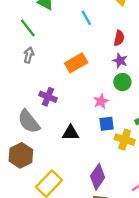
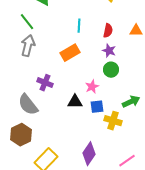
cyan line: (86, 18) -> (79, 26), moved, turned 32
gray arrow: (29, 55) -> (28, 46), size x1.5
black triangle: (71, 133) -> (75, 102), moved

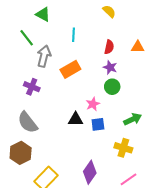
cyan line: (79, 26) -> (73, 35), moved
gray arrow: (28, 46) -> (44, 56), moved
purple cross: (45, 83) -> (32, 87), moved
yellow cross: (113, 121) -> (123, 148), moved

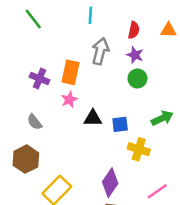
gray arrow: (44, 56) -> (100, 51), moved
orange rectangle: (70, 69) -> (71, 72), moved, turned -48
pink star: (93, 104) -> (69, 100), moved
gray semicircle: (28, 122) -> (35, 122), size x0.6
yellow cross: (123, 148) -> (139, 149), moved

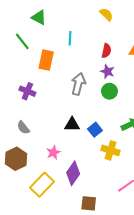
gray arrow: (100, 51) -> (78, 84), moved
orange rectangle: (71, 72) -> (46, 60), moved
pink star: (69, 100) -> (53, 152), moved
blue square: (120, 124) -> (95, 130), turned -32
purple diamond: (110, 183) -> (73, 173), moved

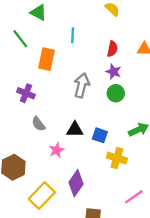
gray semicircle: (23, 128) -> (38, 124), moved
blue square: (95, 130) -> (100, 135), turned -32
pink star: (53, 152) -> (57, 150), moved

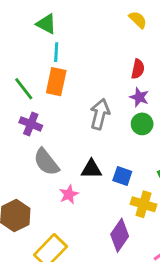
cyan line: (73, 35) -> (56, 52), moved
green line: (20, 39) -> (24, 89), moved
gray semicircle: (38, 124) -> (46, 162), size x1.5
purple diamond: (76, 183) -> (120, 235), moved

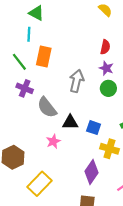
cyan line: (56, 52) -> (29, 34), moved
gray semicircle: (46, 162) -> (47, 107), moved

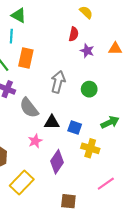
red semicircle: (105, 47) -> (74, 34), moved
purple star: (106, 68) -> (87, 51), moved
purple diamond: (91, 172) -> (57, 162), moved

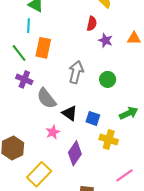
black triangle: (52, 122) -> (70, 113), turned 35

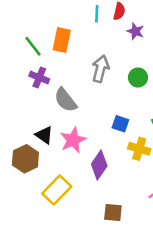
cyan line: (29, 26) -> (97, 14), moved
black triangle: (70, 113) -> (44, 135), moved
pink star: (53, 132) -> (73, 140), size x1.5

